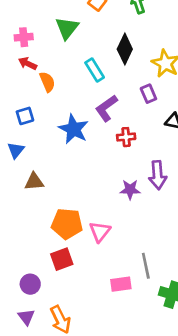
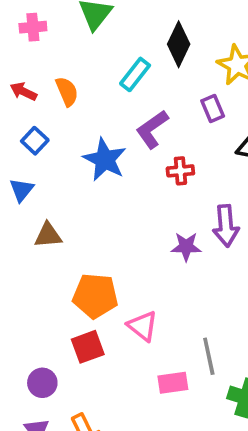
red arrow: (28, 63) -> (23, 91), moved
cyan rectangle: (95, 70) -> (135, 74), turned 70
blue square: (25, 116) -> (35, 141), turned -30
pink triangle: (100, 232) -> (143, 326), moved, turned -30

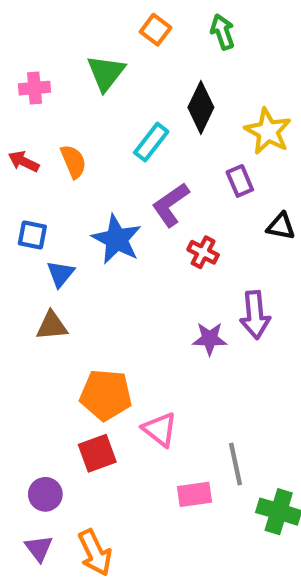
blue square: (35, 141) -> (32, 235), moved, turned -32
red cross: (180, 171) -> (203, 252), turned 32
blue triangle: (22, 190) -> (60, 274), moved

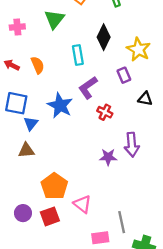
cyan rectangle: (151, 142) -> (78, 55), turned -48
blue square: (32, 235) -> (16, 103), size x1.5
orange pentagon: (106, 395) -> (54, 186), turned 30
purple circle: (45, 494) -> (23, 213), moved

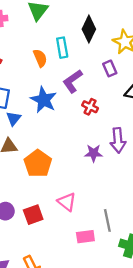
orange semicircle: (38, 65) -> (40, 58), moved
orange pentagon: (54, 186) -> (38, 164), moved

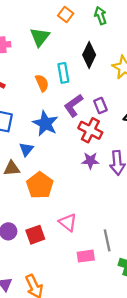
purple rectangle: (110, 68) -> (100, 106), moved
red cross: (90, 107) -> (90, 130), size x1.5
blue triangle: (13, 118) -> (26, 149), moved
purple star: (94, 153) -> (90, 161), moved

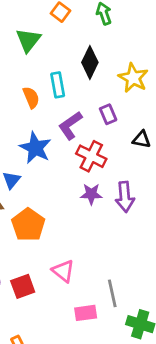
purple rectangle: (100, 106) -> (108, 114), moved

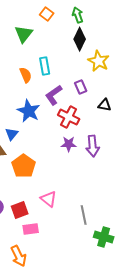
black diamond: (90, 62) -> (80, 39), moved
pink rectangle: (86, 313) -> (31, 229), moved

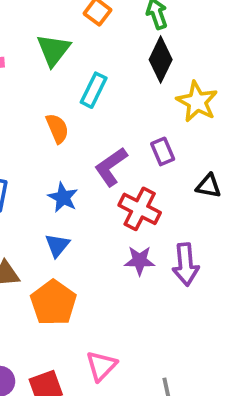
cyan rectangle: (45, 66) -> (94, 90), moved, turned 36
blue star: (29, 111) -> (63, 197), size x0.7
blue triangle: (12, 134) -> (57, 245), moved
pink triangle: (49, 199) -> (101, 366), turned 36

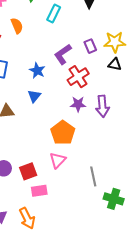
yellow star: (197, 102) -> (115, 42), moved, turned -30
orange semicircle: (57, 128) -> (17, 26), moved
red cross: (140, 209) -> (78, 77), turned 30
orange pentagon: (53, 303) -> (63, 133), moved

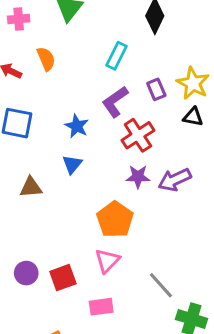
cyan rectangle: (54, 13) -> (117, 56), moved
yellow star: (115, 42) -> (193, 83), turned 30
purple arrow: (102, 106) -> (175, 180), turned 70
gray line: (93, 176) -> (161, 285), turned -30
pink rectangle: (39, 191) -> (101, 307), moved

